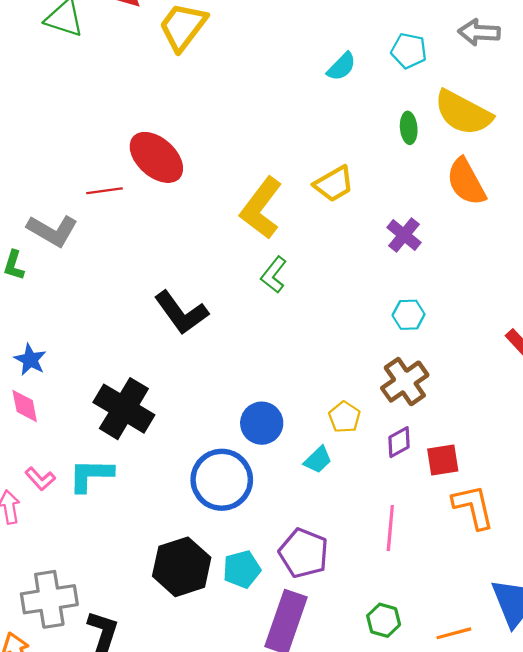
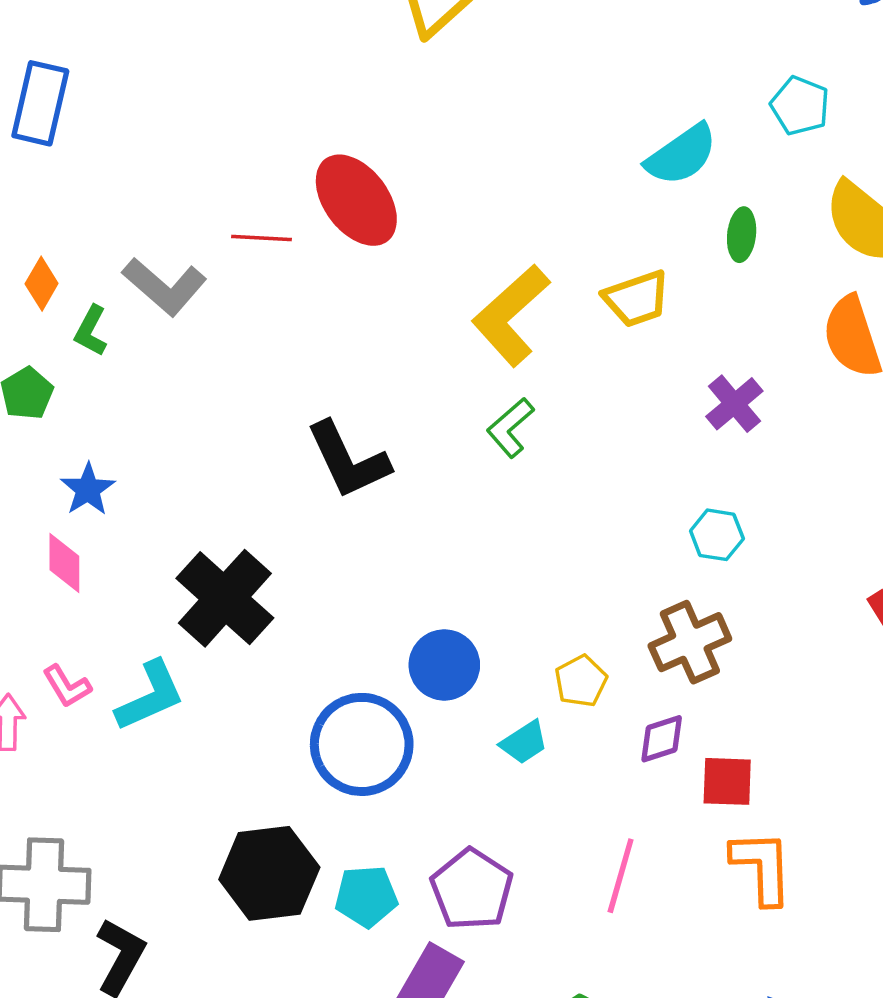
cyan semicircle: (342, 67) -> (682, 155), moved, size x1.4
green ellipse: (409, 128) -> (742, 235), moved
cyan L-shape: (91, 475) -> (150, 696), turned 144

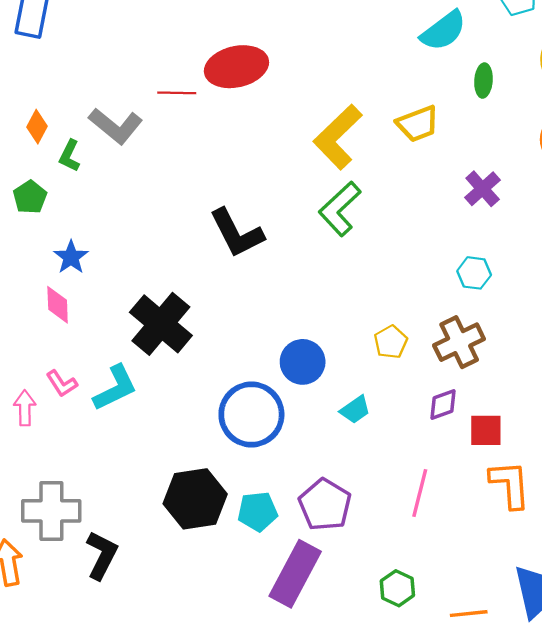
red ellipse: (356, 200) -> (236, 67), turned -64
green L-shape: (510, 428) -> (340, 209), size x1.4
yellow pentagon: (581, 681) -> (391, 342), moved

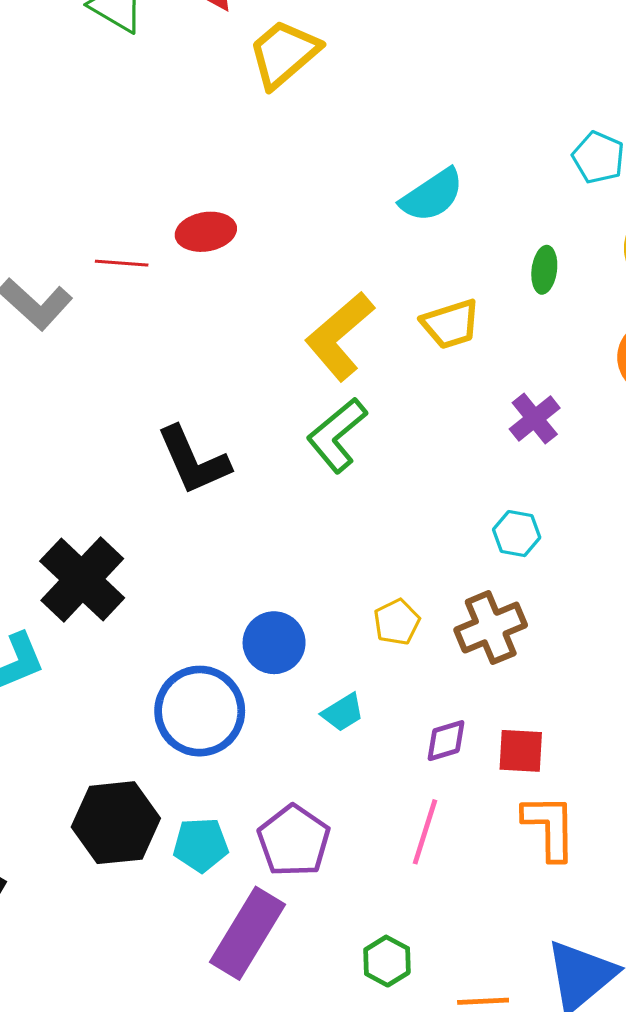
cyan semicircle: (443, 31) -> (432, 195), moved
red ellipse: (236, 67) -> (206, 232), size x0.7
purple diamond: (443, 405) -> (446, 741), moved

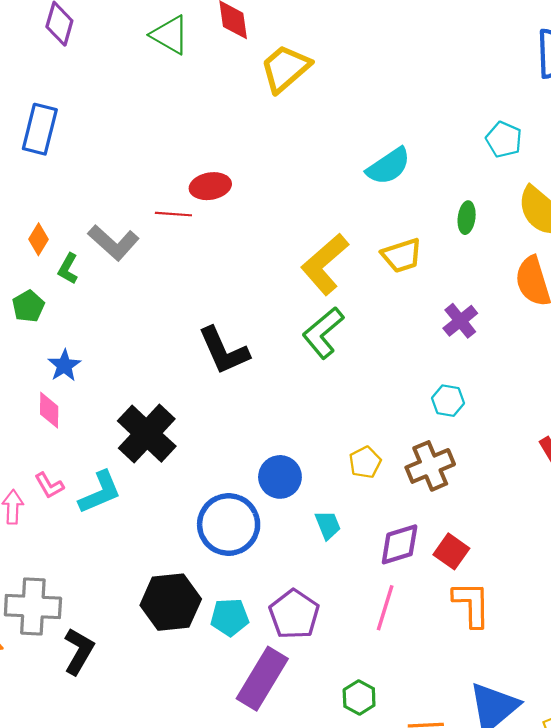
red ellipse: (206, 232) -> (210, 186), moved
cyan trapezoid: (343, 712) -> (328, 525), turned -80
purple diamond: (446, 741) -> (400, 544), size x1.4
red square: (521, 751) -> (451, 551), turned 32

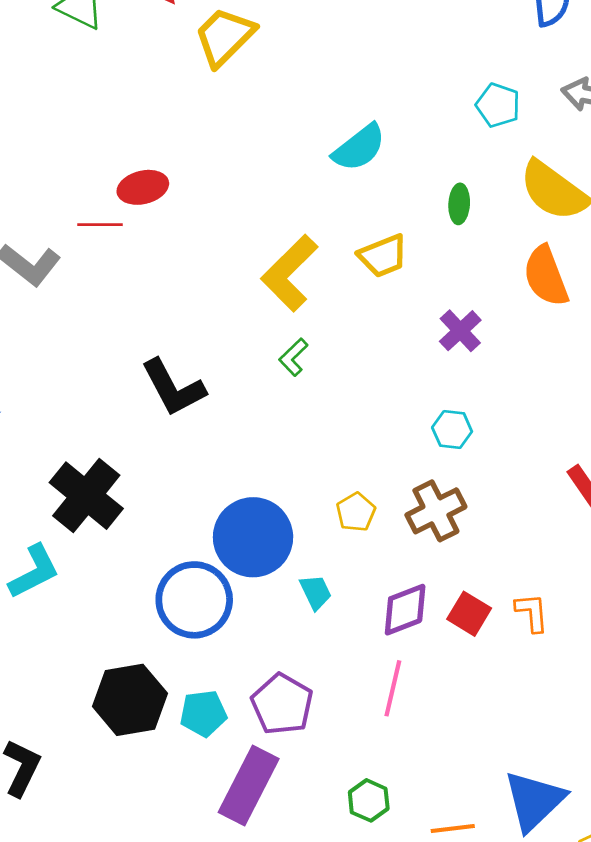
green L-shape: (323, 333) -> (293, 357), size x0.6
blue circle: (280, 477) -> (253, 537), size x1.5
orange L-shape: (472, 604) -> (532, 612), moved, size x0.7

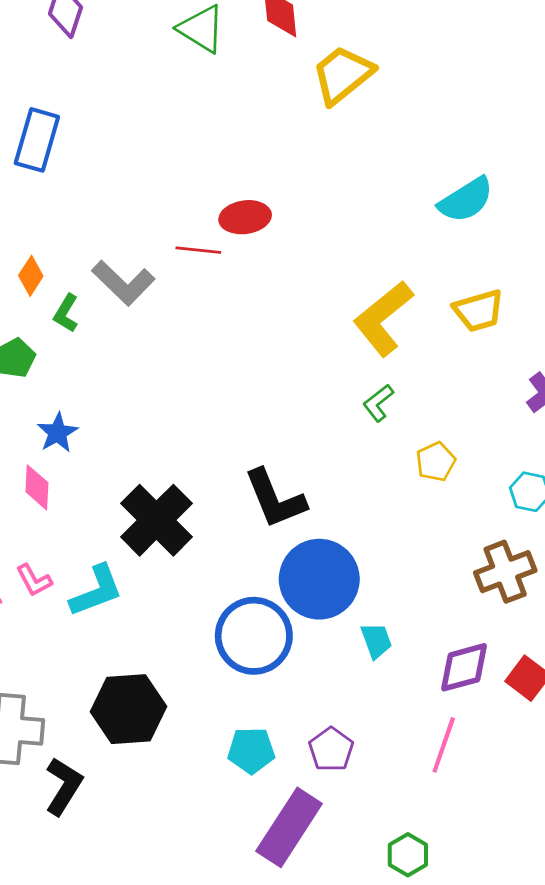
black L-shape: (173, 388) -> (275, 499), moved
yellow pentagon: (356, 512) -> (436, 462), moved
black hexagon: (130, 700) -> (128, 709), moved
purple pentagon: (282, 704) -> (331, 749), size x0.7

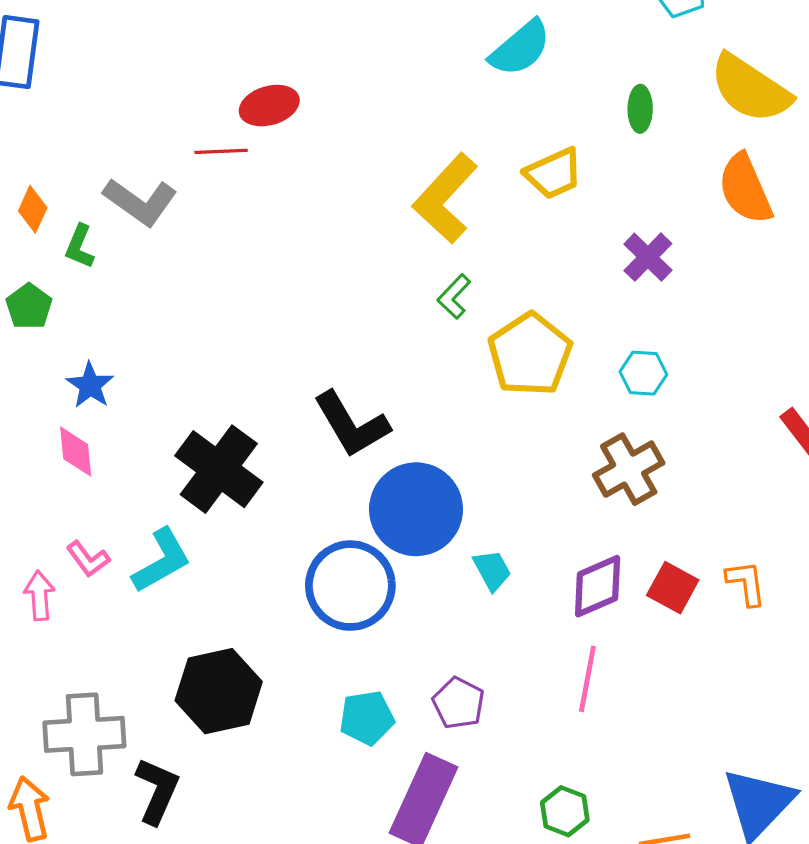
yellow pentagon: (436, 462) -> (530, 354), size x1.8

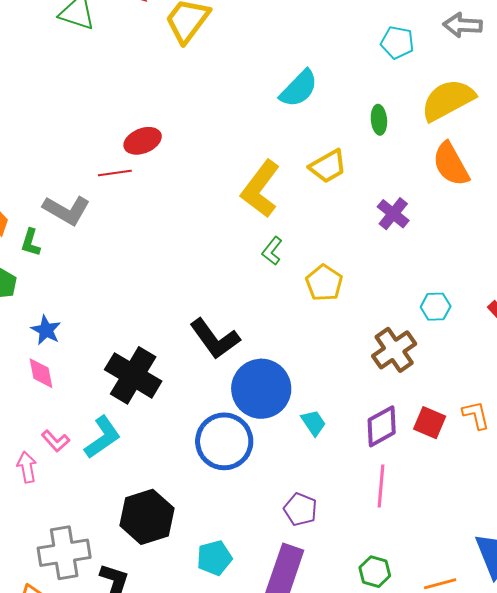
yellow semicircle: (750, 89) -> (448, 100), turned 124
yellow pentagon: (530, 354) -> (324, 283), size x0.7
cyan hexagon: (643, 373) -> (436, 307), moved
cyan pentagon: (367, 718) -> (214, 558), moved

